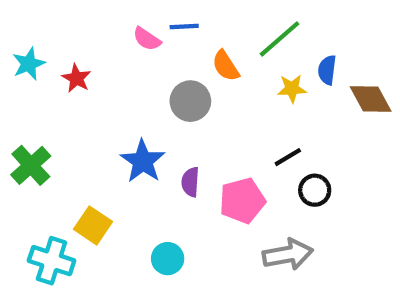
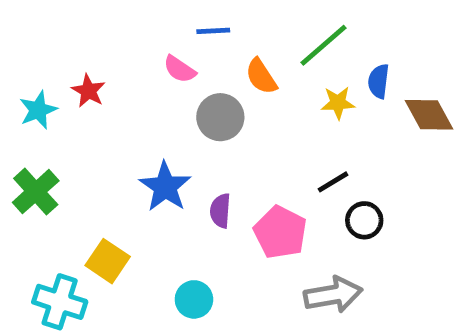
pink semicircle: (147, 39) -> (180, 69), moved
cyan star: (29, 64) -> (38, 110), moved
pink pentagon: (242, 201) -> (280, 232), turned -30

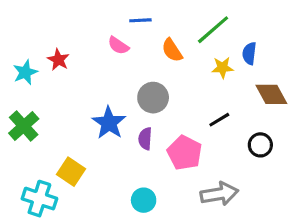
brown diamond: (429, 115) -> (271, 94), moved
gray circle: (220, 117) -> (153, 98), moved
black circle: (364, 220) -> (260, 145), moved
cyan circle: (194, 299) -> (144, 200), moved

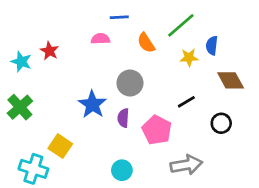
pink semicircle: (118, 46) -> (100, 39), turned 144
cyan star: (25, 72) -> (21, 62), turned -30

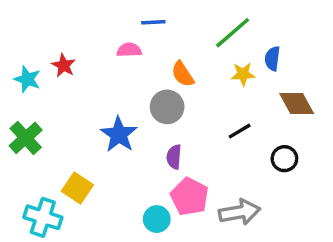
orange semicircle: (146, 43) -> (183, 74), moved
purple semicircle: (123, 118) -> (174, 157), moved
pink pentagon: (157, 130) -> (190, 197), moved

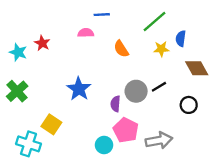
gray circle: (167, 107) -> (136, 91), moved

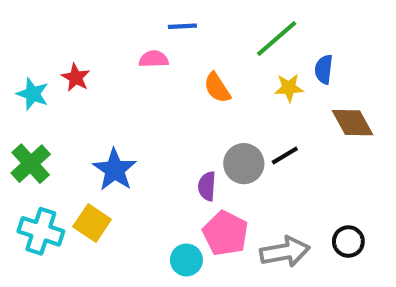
blue star: (79, 89) -> (115, 170), moved
black circle: (189, 105) -> (348, 242), moved
cyan cross: (29, 144) -> (41, 231), moved

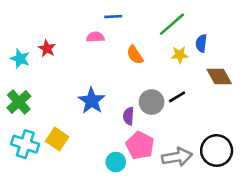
blue star: (115, 170) -> (92, 101), moved
black circle: (348, 242) -> (217, 150), size x1.6

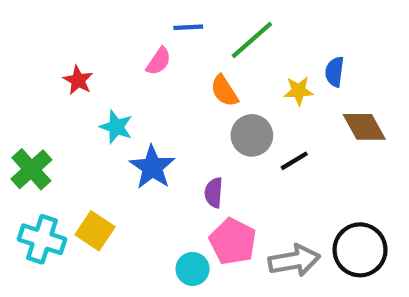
green line: (172, 24) -> (252, 40), moved
pink semicircle: (95, 37) -> (159, 61), turned 126
cyan star: (20, 59) -> (116, 127), moved
gray circle: (152, 102) -> (252, 135), moved

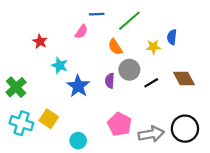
brown diamond: (364, 127) -> (184, 78), moved
purple semicircle: (214, 193) -> (110, 81), moved
cyan circle: (193, 269) -> (78, 141), moved

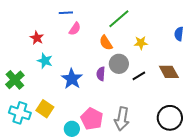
blue line: (97, 14) -> (66, 13), moved
blue semicircle: (172, 37) -> (179, 34), moved
cyan star: (60, 65) -> (45, 61), moved
pink pentagon: (120, 124) -> (92, 119), moved
gray arrow: (151, 134) -> (122, 119), moved, turned 110

